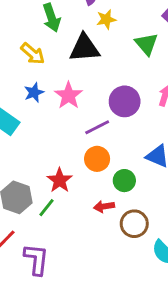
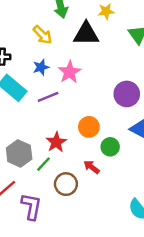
purple circle: (125, 101) -> (127, 94), moved
purple line: (97, 127) -> (48, 97), moved
red arrow: (104, 206) -> (92, 167), turned 42
brown circle: (134, 224) -> (66, 184), moved

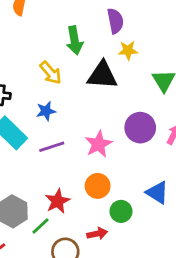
pink star: (69, 72) -> (98, 144), moved
purple circle: (127, 94) -> (140, 128), moved
red arrow: (92, 167) -> (97, 234), turned 126

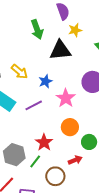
yellow arrow: (51, 73) -> (19, 72), moved
blue star: (46, 111) -> (46, 81), moved

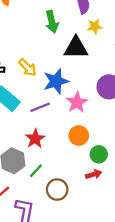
blue star: (46, 81) -> (56, 81), size x1.6
red star: (44, 142) -> (35, 139), moved
red arrow: (75, 160) -> (94, 174), moved

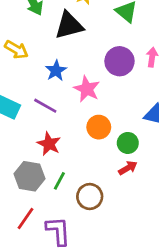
yellow arrow: (28, 68) -> (16, 50), moved
blue star: (56, 81) -> (56, 71), size x0.7
purple line: (40, 107) -> (45, 106), turned 66

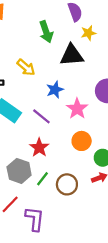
brown circle: (90, 197) -> (67, 184), moved

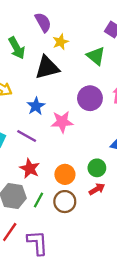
pink star: (77, 109) -> (62, 122), turned -30
orange circle: (82, 141) -> (65, 174), moved

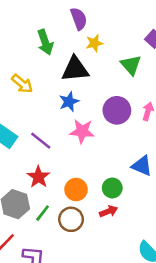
blue star: (36, 106) -> (69, 102), moved

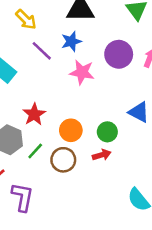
purple line: (41, 141) -> (42, 51), moved

